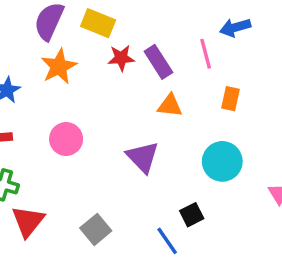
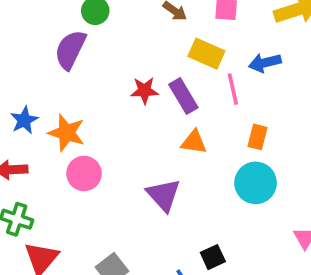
yellow rectangle: (98, 23) -> (206, 54), moved
orange star: (59, 67) -> (66, 133), moved, turned -30
cyan circle: (222, 161) -> (256, 183), moved

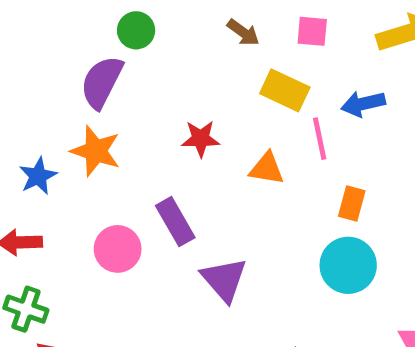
purple rectangle: (183, 96) -> (175, 222), moved
orange star: (66, 133) -> (96, 151), moved
orange triangle: (194, 142) -> (267, 169), moved

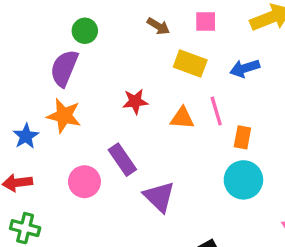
pink line: (320, 139) -> (216, 111), moved

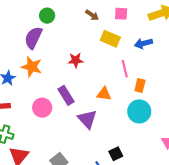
orange triangle: (182, 118) -> (104, 94), moved

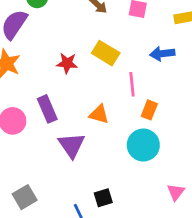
yellow rectangle: (110, 39) -> (106, 53), moved

